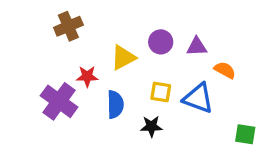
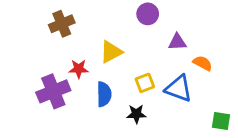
purple circle: (161, 42) -> (148, 14), moved
yellow square: (161, 92) -> (145, 83), turned -30
purple cross: (59, 101) -> (53, 91), turned 32

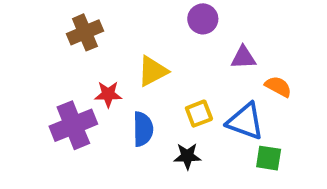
green square: (221, 121) -> (269, 158), moved

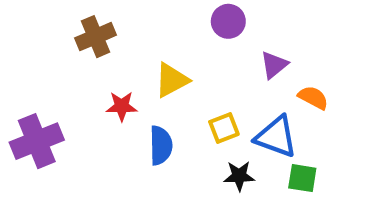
purple triangle: (243, 58) -> (274, 65), turned -36
purple cross: (73, 125) -> (37, 141), moved
black star: (187, 156) -> (239, 176), moved

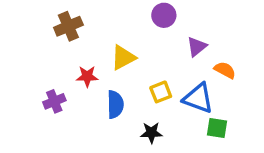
purple cross: (37, 141) -> (54, 101), moved, size x0.6
black star: (239, 176) -> (151, 133), moved

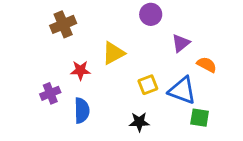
blue semicircle: (115, 104) -> (82, 111), moved

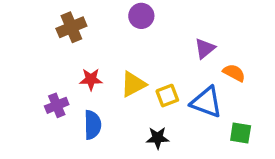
purple circle: (151, 14) -> (141, 16), moved
yellow triangle: (113, 53) -> (133, 84), moved
green square: (200, 118) -> (241, 133), moved

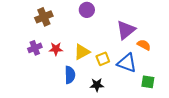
purple triangle: (205, 48) -> (126, 30), size x1.5
purple cross: (57, 105) -> (35, 48), moved
blue semicircle: (93, 125) -> (70, 75), moved

